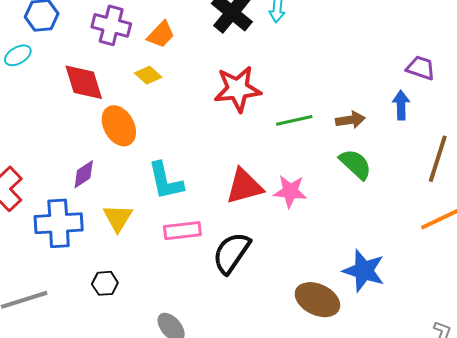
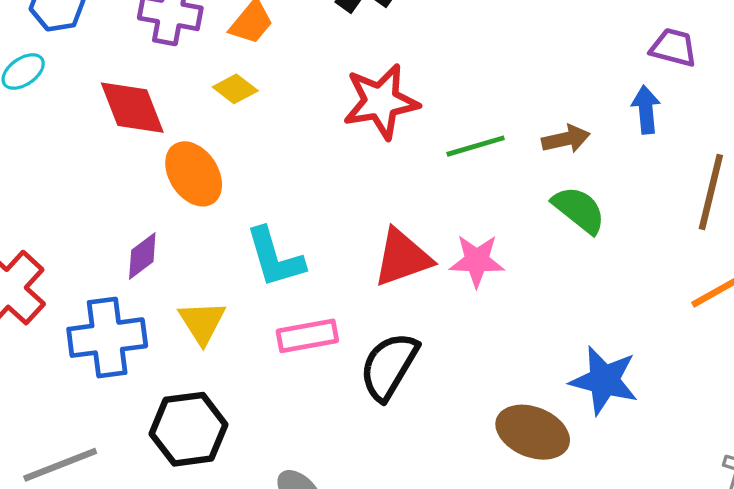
black hexagon: (105, 283) -> (189, 429), size x1.8

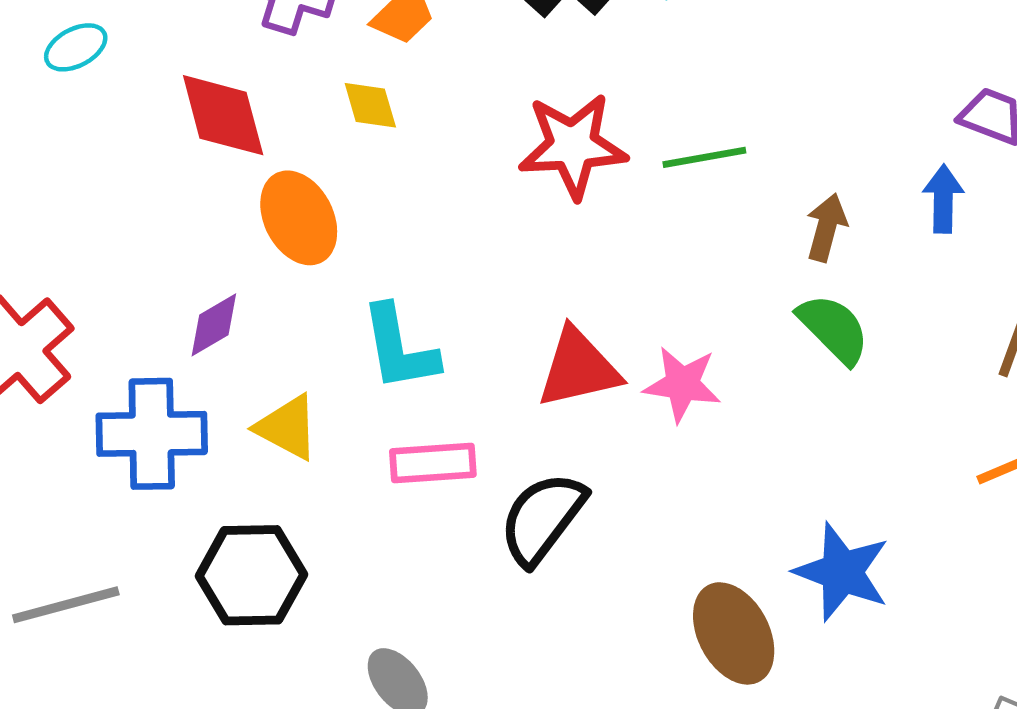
yellow diamond: (235, 89) -> (370, 105), turned 30
brown arrow: (566, 139) -> (826, 227), turned -69
green line: (476, 146) -> (704, 157), moved
yellow triangle: (202, 322) -> (287, 427), turned -36
brown ellipse: (533, 432) -> (734, 633), turned 34

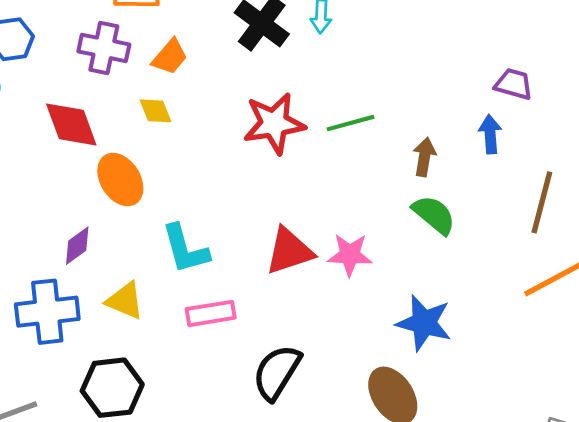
black semicircle: (542, 518) -> (277, 372), moved
blue star: (842, 572) -> (424, 323), moved

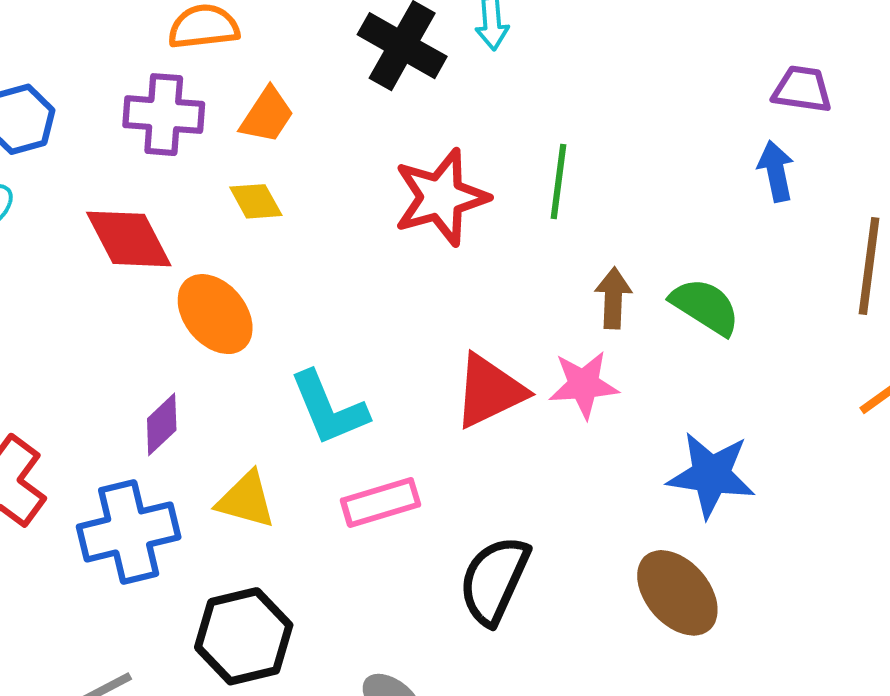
green line: (351, 123) -> (559, 182), turned -60
brown arrow: (424, 157) -> (613, 298), moved

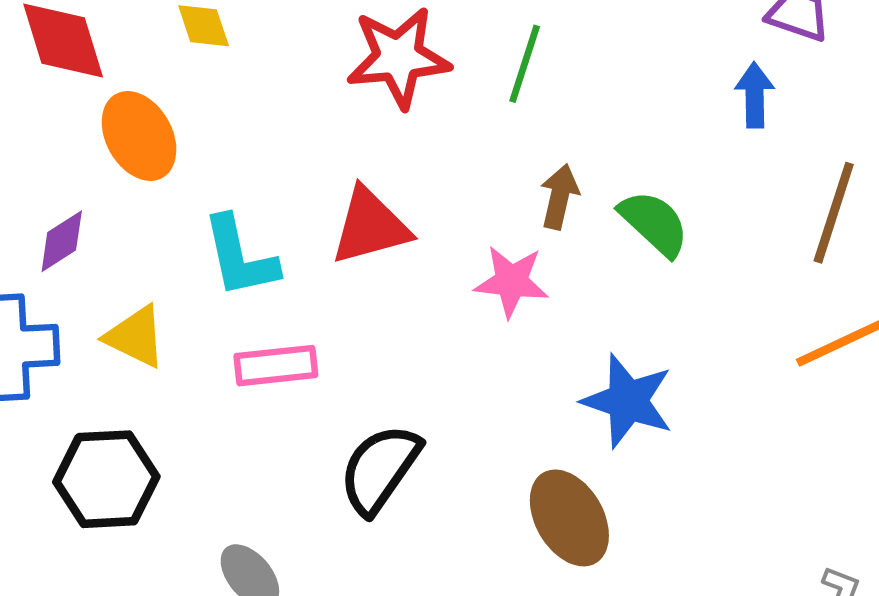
red triangle: (490, 391) -> (370, 226), moved

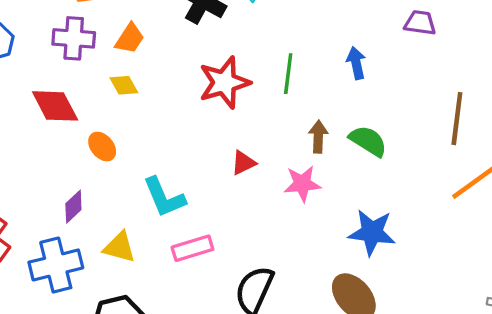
blue arrow: (755, 95) -> (356, 63), moved
orange ellipse: (139, 136) -> (102, 147), size x0.7
red triangle: (370, 226) -> (243, 163), moved, size x0.6

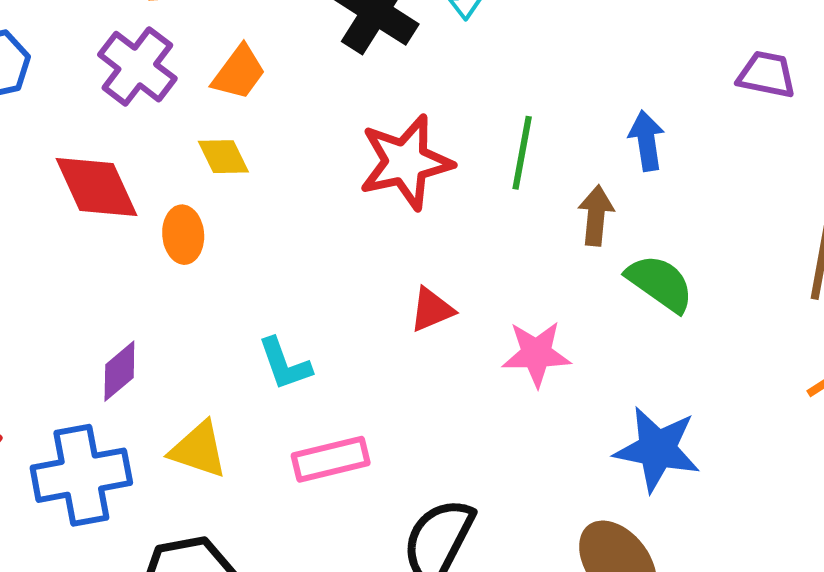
purple cross: (74, 38) -> (137, 67), turned 30
brown arrow: (318, 137) -> (596, 216), moved
orange ellipse: (102, 147) -> (183, 235), moved, turned 32
cyan L-shape: (164, 197) -> (285, 364), size x0.7

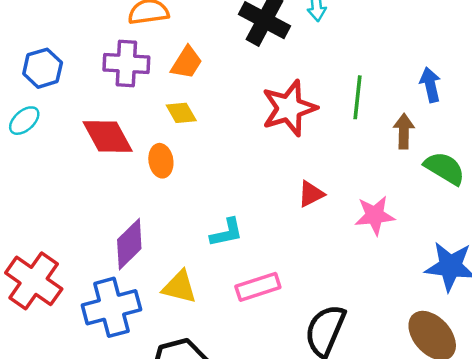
purple cross: (137, 67) -> (126, 64), turned -30
cyan L-shape: (285, 364) -> (227, 233), turned -78
purple diamond: (119, 371) -> (129, 244), size x1.4

